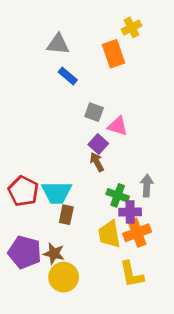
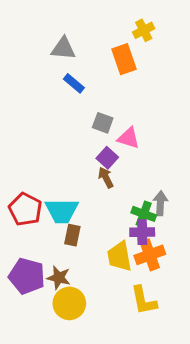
green cross: (118, 195) -> (144, 214), moved

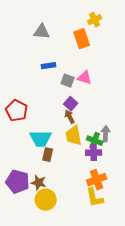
blue rectangle: (74, 83) -> (49, 66), moved, turned -48
pink triangle: (129, 138) -> (85, 78), moved
red pentagon: (25, 209) -> (17, 111), moved
orange cross: (150, 255) -> (97, 180), moved
yellow trapezoid: (119, 256) -> (74, 136), moved

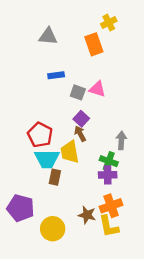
red pentagon: (17, 111) -> (40, 135), moved
gray arrow: (106, 134) -> (121, 141), moved
yellow trapezoid: (74, 136) -> (70, 152), moved
brown star: (39, 183) -> (87, 215), moved

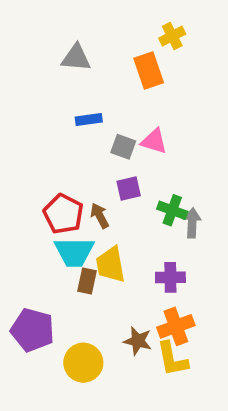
purple square: (81, 119) -> (129, 188), turned 35
brown arrow: (80, 134) -> (100, 216), moved
yellow trapezoid: (70, 152) -> (111, 265), moved
green cross: (109, 161) -> (172, 210), moved

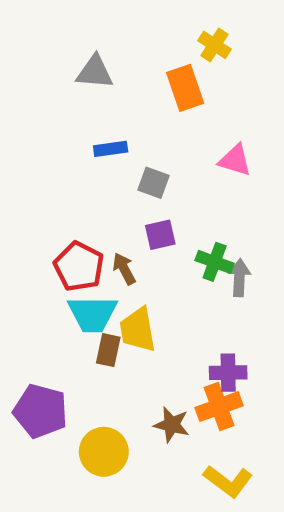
yellow cross: (172, 36) -> (215, 45), turned -30
pink triangle: (154, 141) -> (235, 160), moved
purple cross: (170, 277) -> (228, 373), moved
yellow L-shape: (172, 359) -> (228, 481), moved, turned -42

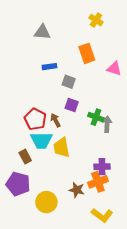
orange rectangle: (185, 88) -> (87, 53), moved
pink triangle: (235, 160) -> (114, 69), moved
purple square: (160, 235) -> (72, 105), turned 32
brown rectangle: (108, 350) -> (25, 157), moved, turned -40

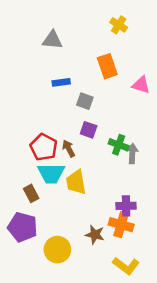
orange cross: (98, 182) -> (121, 225), turned 36

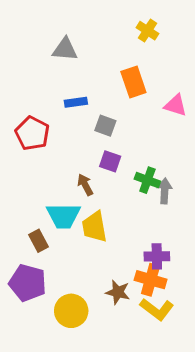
red pentagon: (44, 147) -> (32, 133), moved
yellow L-shape: (126, 266) -> (157, 309), moved

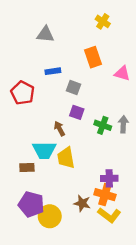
gray arrow: (165, 191) -> (123, 124), moved
brown rectangle: (38, 241) -> (27, 168), turned -64
purple pentagon: (28, 283) -> (31, 204), moved

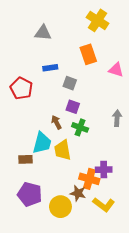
yellow cross: (103, 21) -> (98, 20), size x1.5
green cross: (103, 125) -> (80, 127), moved
cyan trapezoid: (44, 150) -> (42, 143), turned -75
orange cross: (105, 195) -> (89, 179), moved
yellow circle: (50, 216) -> (60, 207), moved

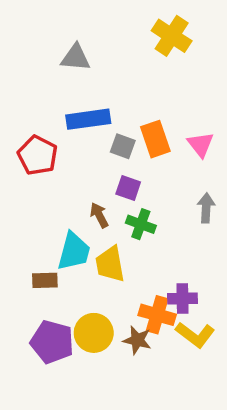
orange rectangle: (88, 54) -> (155, 139), moved
blue rectangle: (50, 68) -> (88, 119), size x1.6
pink triangle: (116, 70) -> (201, 145), moved, turned 35
yellow L-shape: (104, 205) -> (195, 335), moved
yellow circle: (60, 207) -> (94, 333), moved

